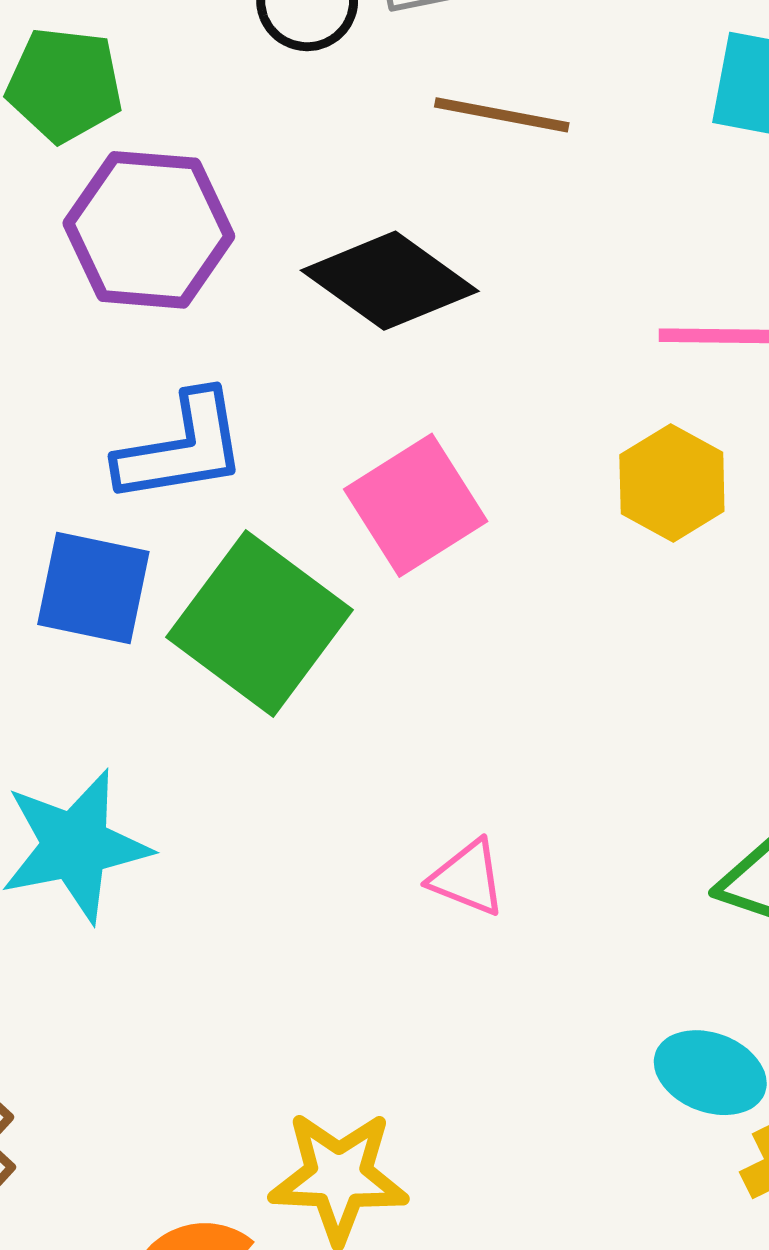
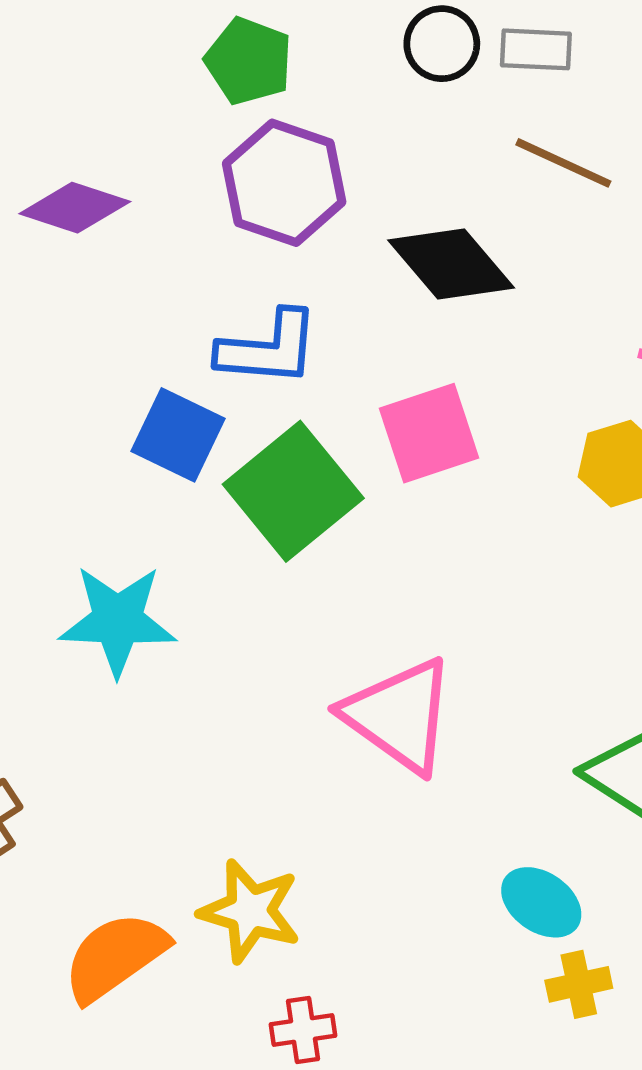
pink triangle: (468, 878) -> (399, 715), size x2.0

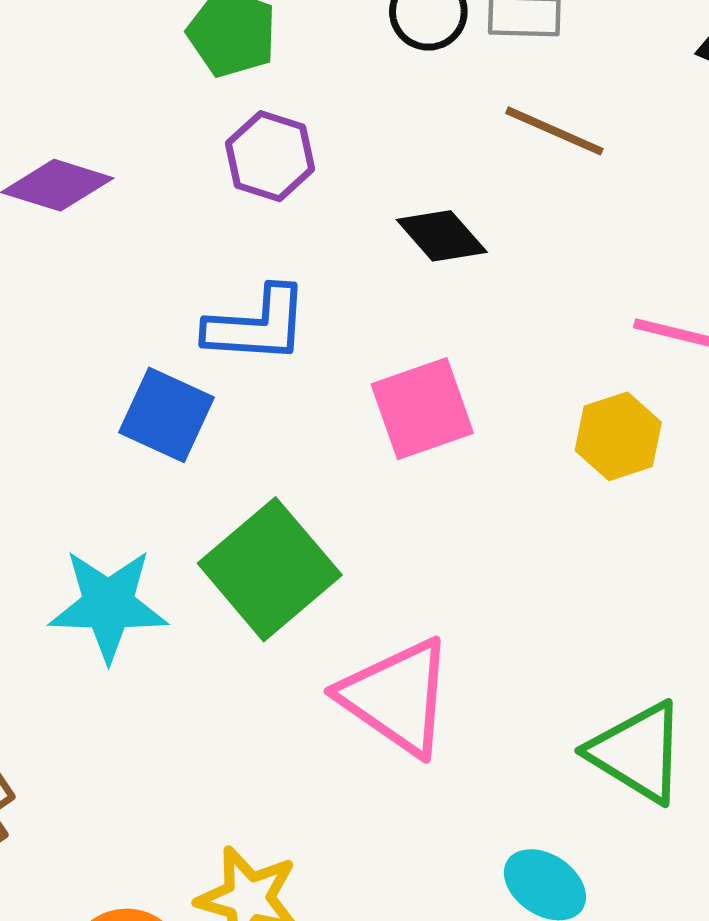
purple hexagon: (284, 183) -> (270, 156), size x0.7
black diamond: (451, 264) -> (442, 236), size x0.7
green square: (293, 491) -> (270, 569), moved

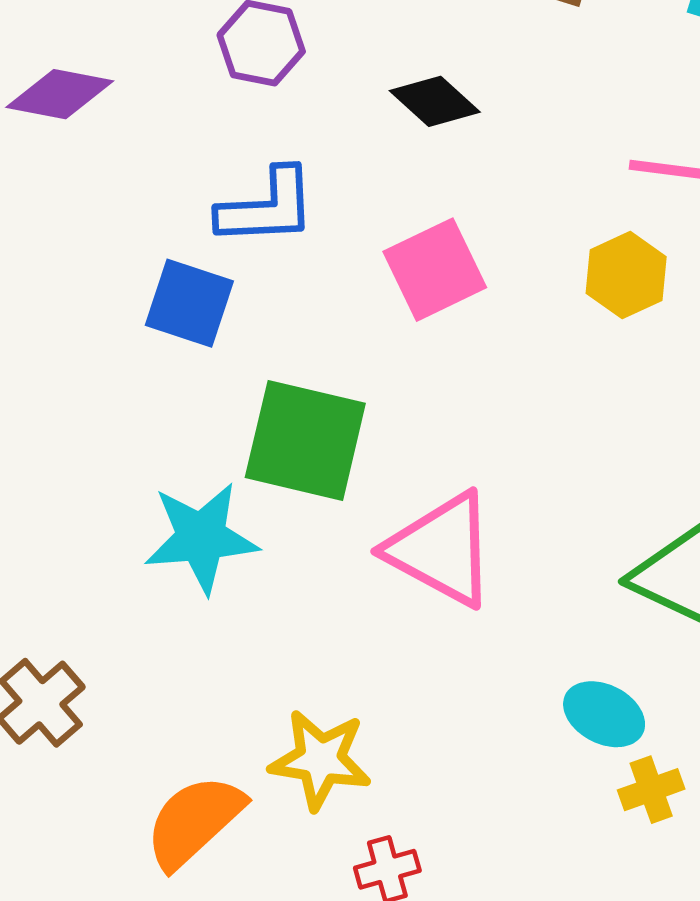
green square: (270, 569) -> (305, 440), turned -30
cyan star: (108, 605) -> (201, 538), moved

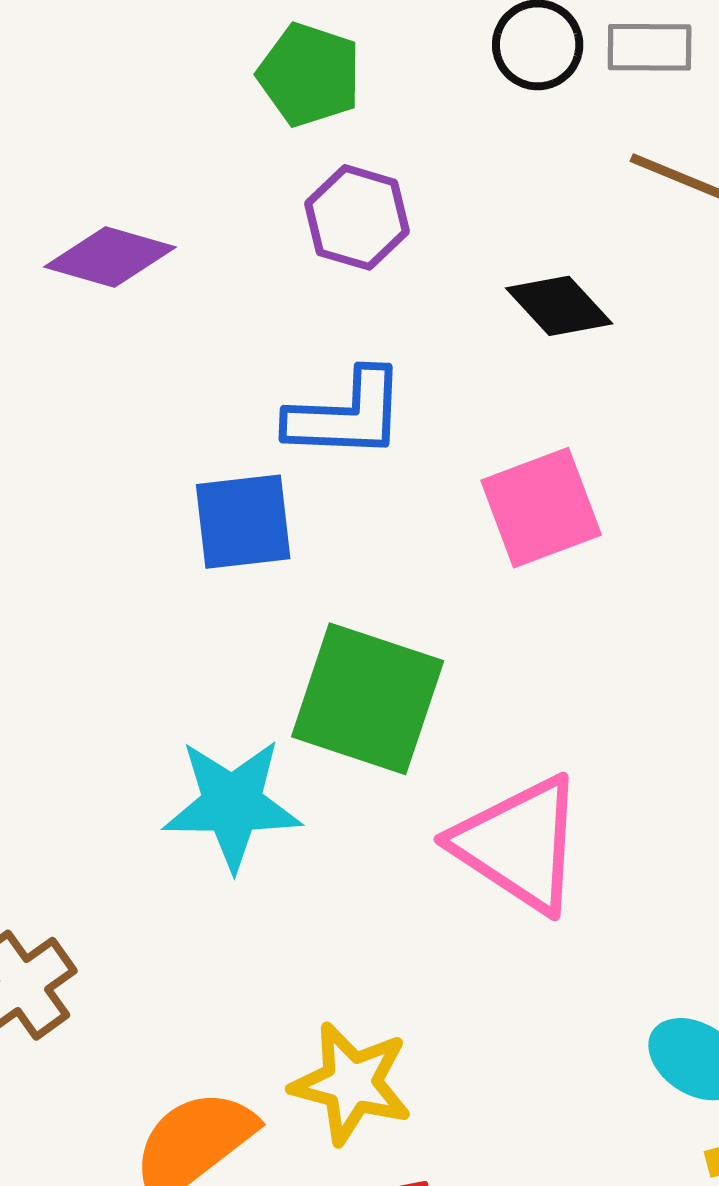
blue square: (189, 303) -> (243, 522), turned -30

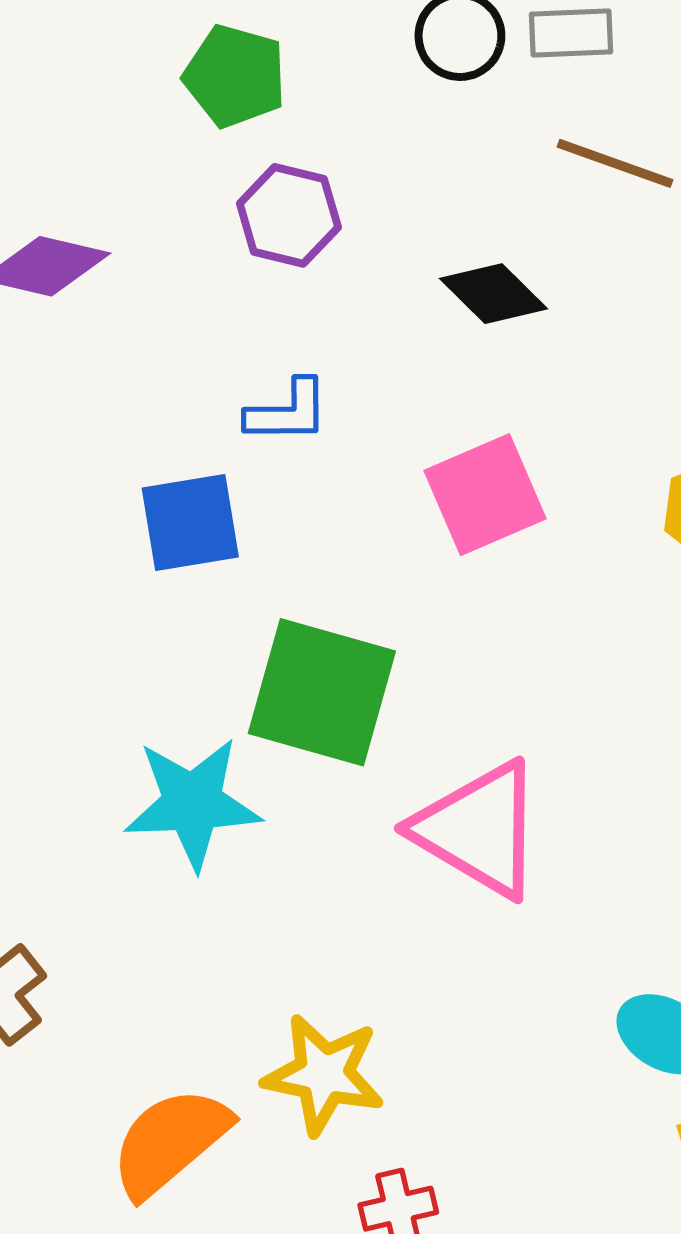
blue L-shape: (346, 415) -> (287, 412), size x0.7

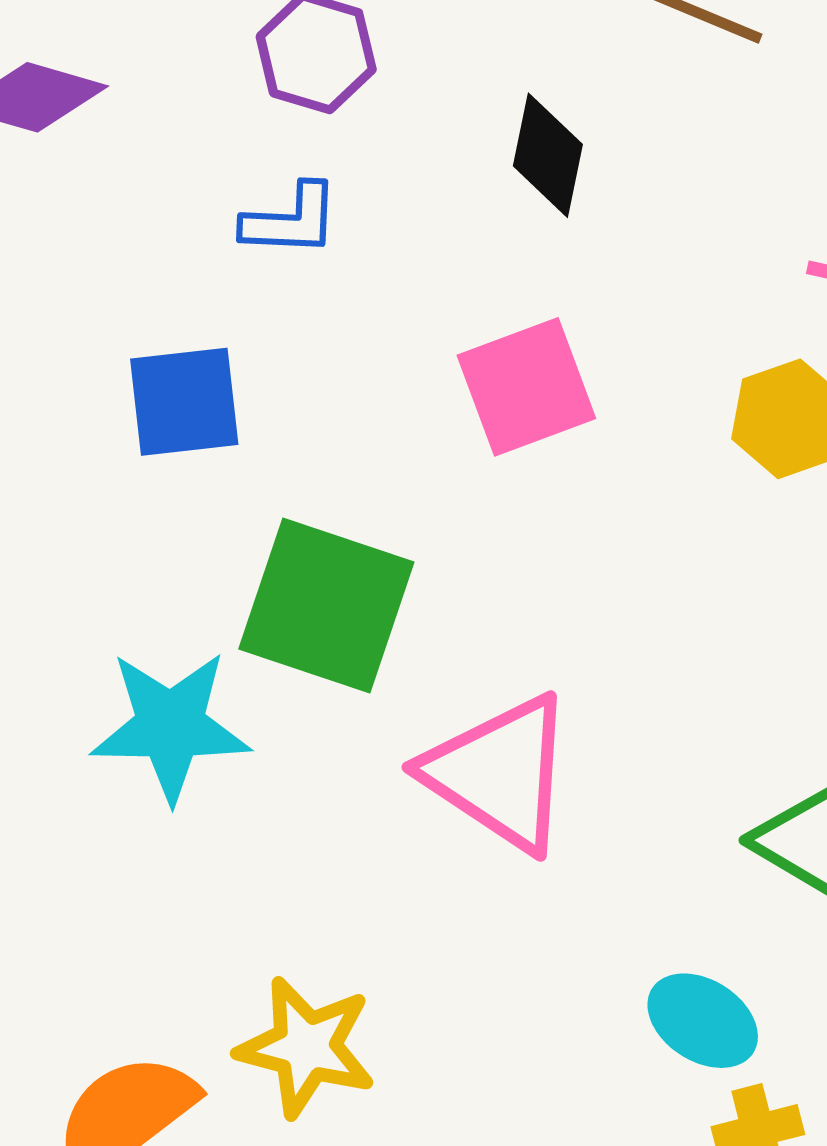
black diamond: (493, 294) -> (548, 155), turned 54
blue L-shape: (287, 412) -> (291, 220), moved

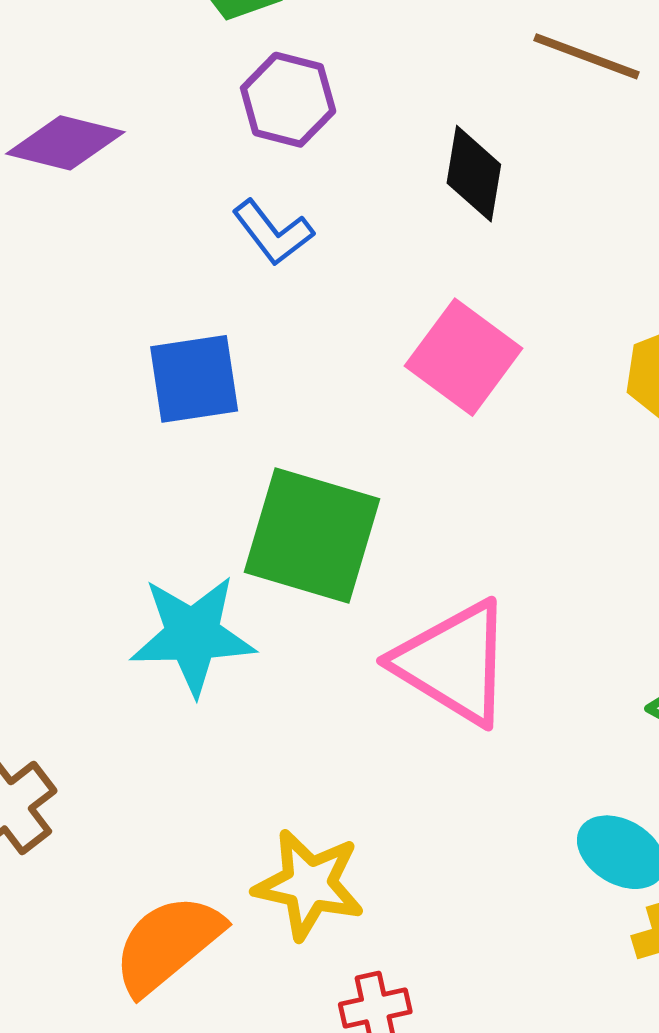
blue L-shape: (291, 220) -> (273, 233), turned 52
pink square: (526, 387) -> (464, 357), turned -31

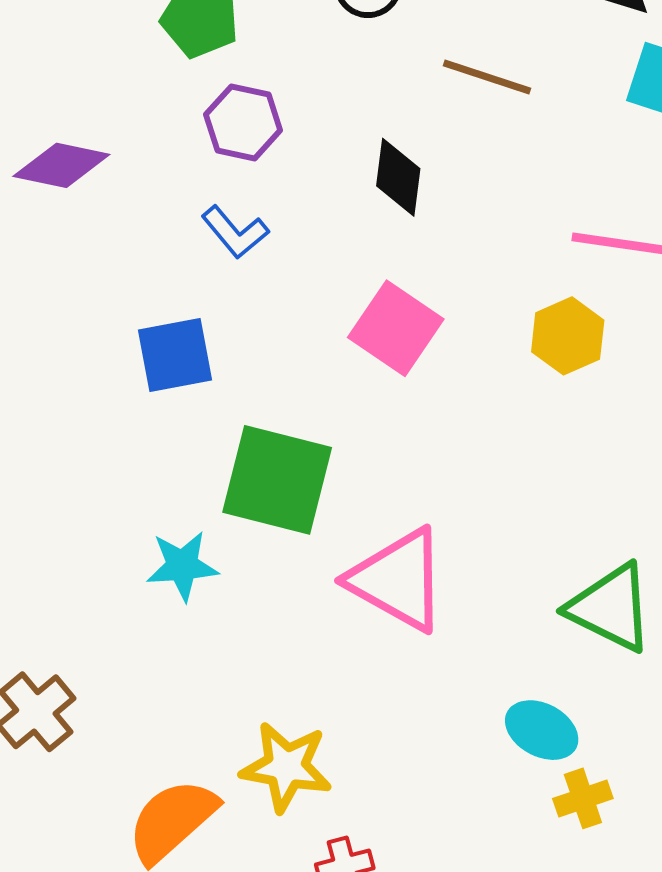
cyan star: (193, 635) -> (182, 566), size x0.7

